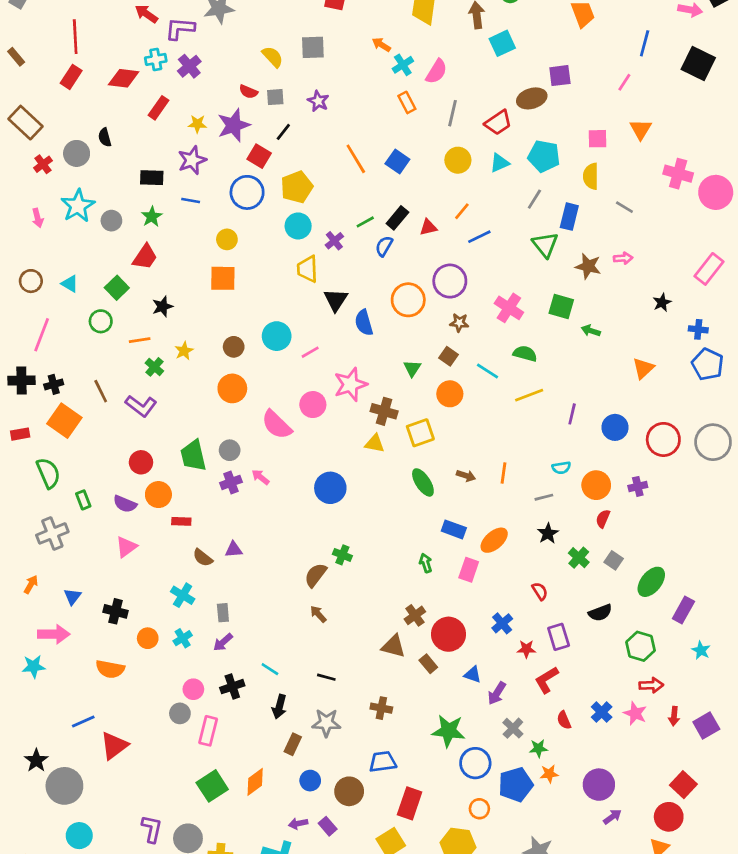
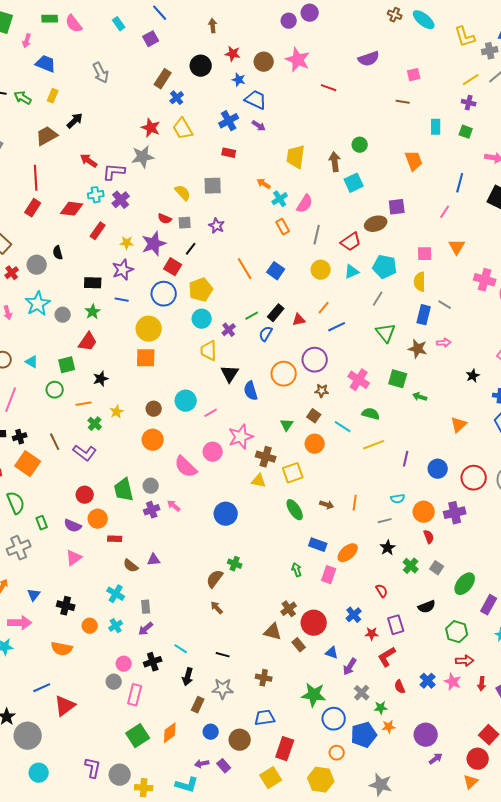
blue rectangle: (569, 217) -> (424, 315), moved
yellow circle: (227, 239) -> (149, 329), size x1.6
green square: (117, 288) -> (67, 365), turned 30
purple cross: (638, 486) -> (455, 513), size x1.5
red semicircle: (603, 519) -> (429, 537), turned 136

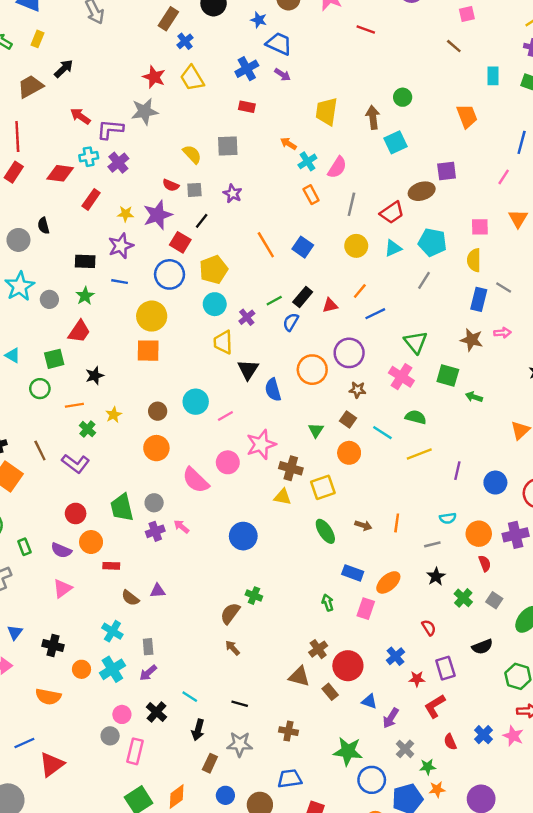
brown line: (403, 102) -> (454, 46), turned 32
green triangle: (386, 333) -> (416, 342), moved
cyan cross: (116, 626) -> (112, 669), size x1.5
black cross: (153, 662) -> (156, 712), turned -30

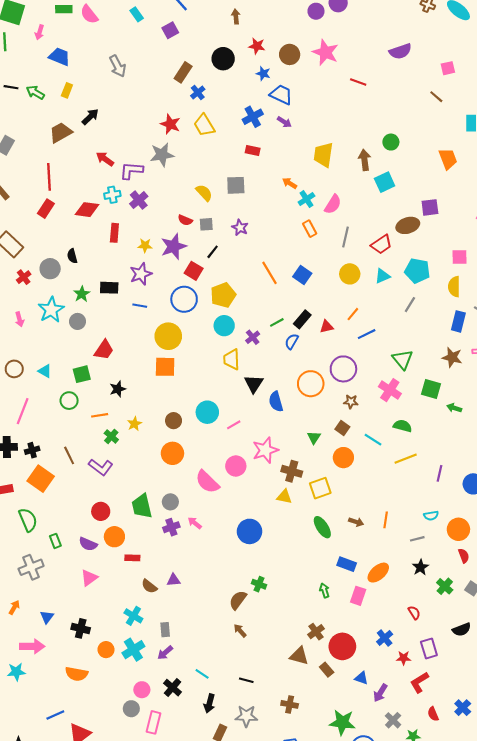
red rectangle: (91, 199) -> (114, 233), turned -30
green star: (85, 296) -> (82, 294), moved

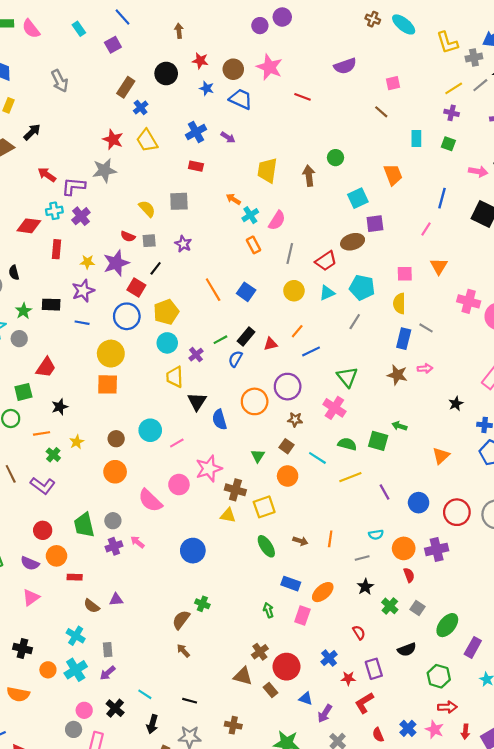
blue trapezoid: (281, 95) -> (241, 99), moved
cyan square: (385, 182) -> (358, 198), moved
green square: (431, 389) -> (378, 441), moved
purple line: (439, 473) -> (384, 492), turned -42

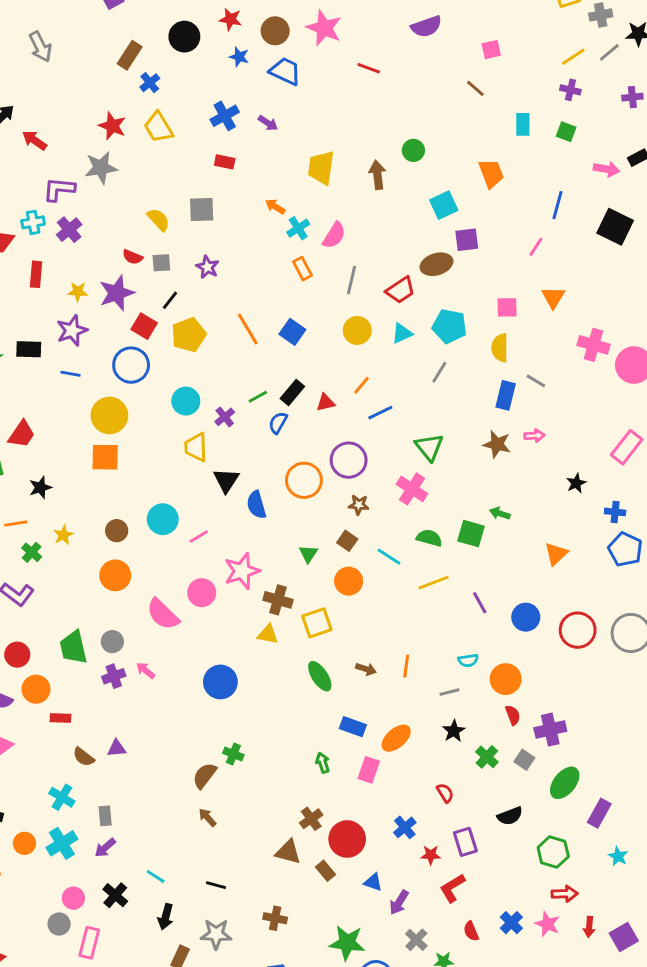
red arrow: (47, 175) -> (35, 140), moved
yellow pentagon: (166, 312) -> (189, 335), moved
purple cross: (437, 549) -> (550, 730), moved

